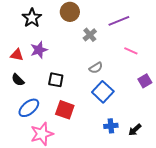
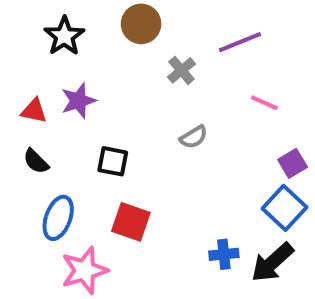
blue square: (103, 92) -> (284, 208), moved
blue ellipse: (29, 108) -> (58, 218), turned -30
black arrow: (135, 130) -> (272, 262), size x1.6

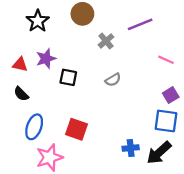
pink line: (264, 103) -> (166, 60), moved
black square: (113, 161) -> (68, 77), moved
blue square: (284, 208) -> (166, 121), turned -35

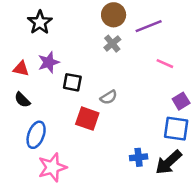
brown circle: (82, 14) -> (114, 15), moved
pink line: (166, 60) -> (165, 64), moved
gray semicircle: (113, 80) -> (109, 97), moved
red square: (77, 129) -> (87, 119), moved

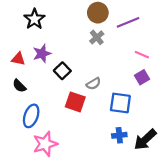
black square: (72, 82) -> (62, 71), turned 35
purple square: (181, 101) -> (142, 77), moved
blue square: (176, 129) -> (120, 103), moved

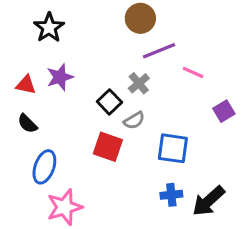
purple line: (128, 22) -> (159, 51), moved
gray cross: (97, 37) -> (139, 83), moved
pink line: (142, 55) -> (193, 72), moved
black square: (62, 71) -> (109, 102), moved
purple square: (142, 77) -> (224, 111), moved

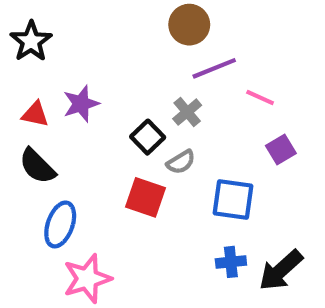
black star: (49, 28) -> (31, 41), moved
purple square: (224, 111) -> (281, 150), moved
black semicircle: (27, 124) -> (37, 166), size x1.4

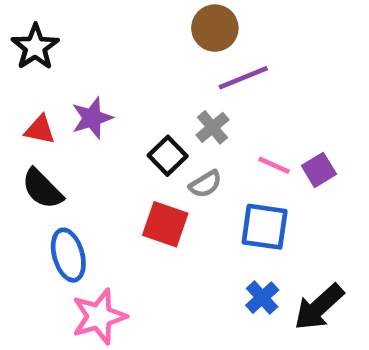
pink line: (260, 97) -> (274, 165), moved
blue ellipse: (60, 224) -> (68, 255), turned -36
blue cross: (231, 262) -> (262, 298), turned -36

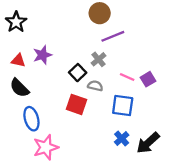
gray semicircle: (205, 184) -> (95, 86), turned -136

